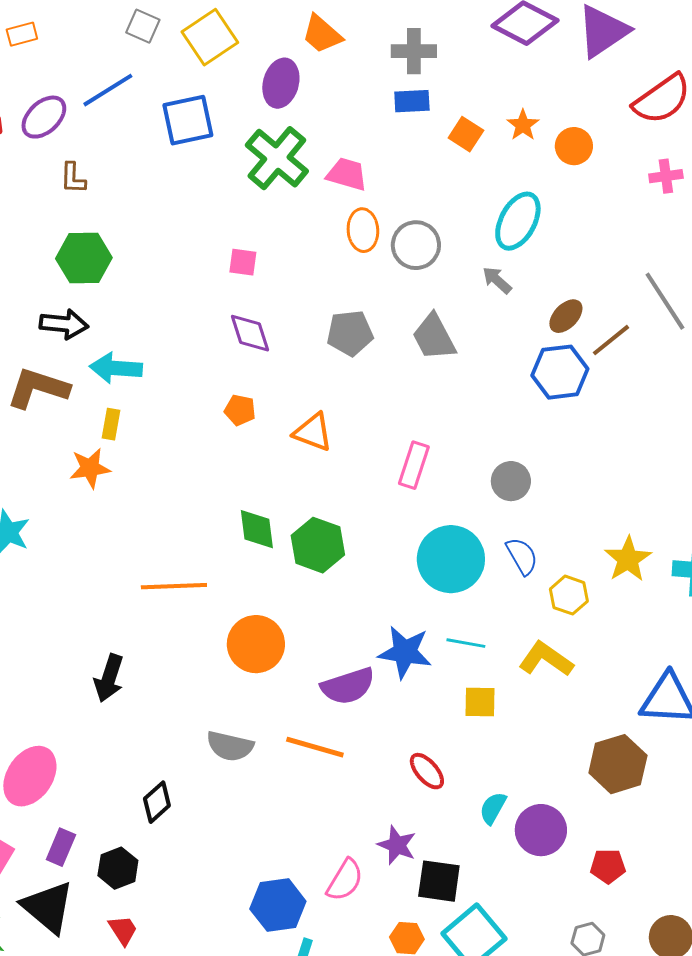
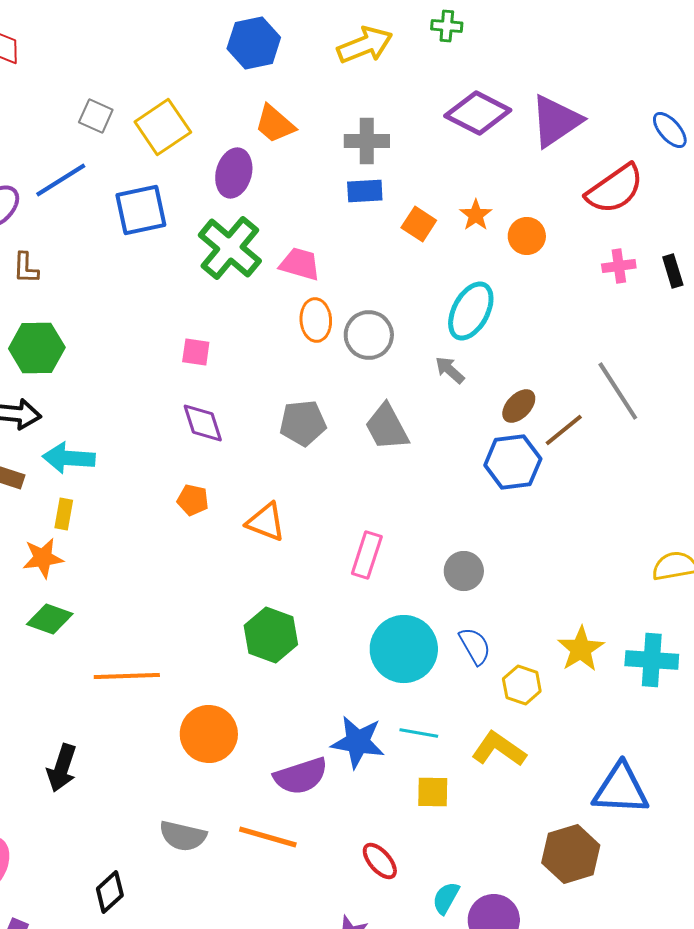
green diamond: (257, 529) -> (50, 619), moved, turned -63

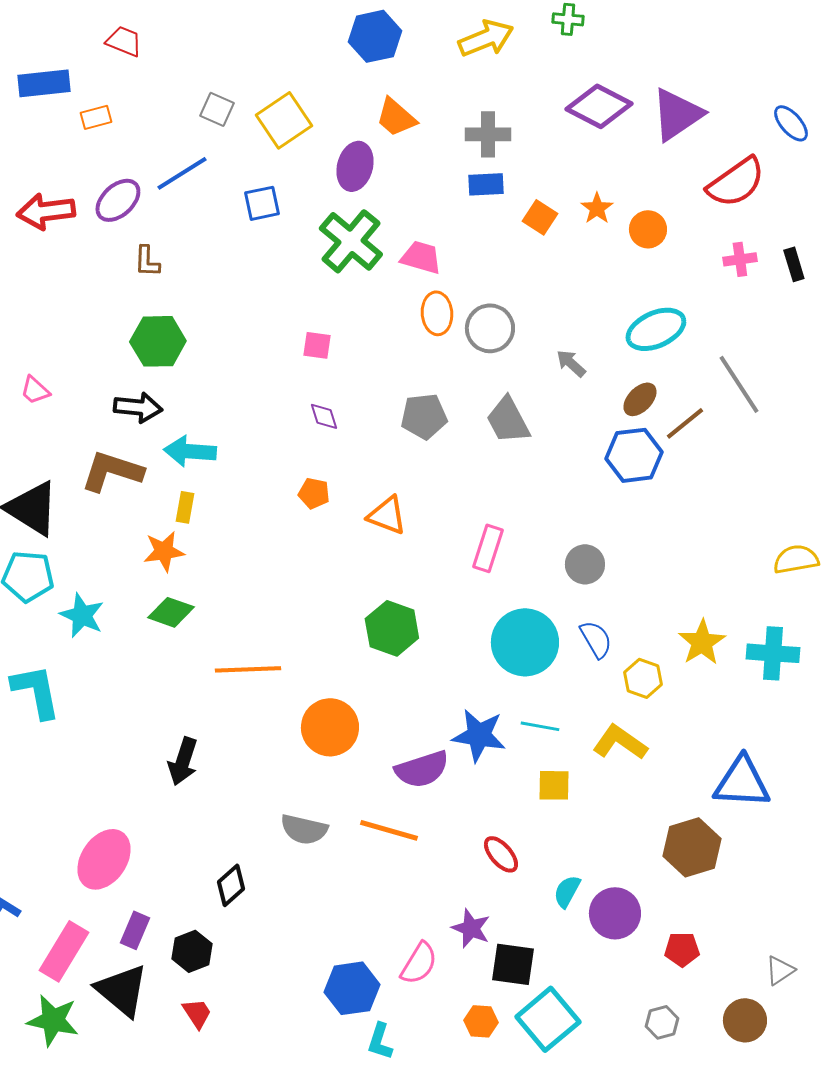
blue square: (141, 210) -> (262, 203), size x0.7
cyan ellipse: (471, 311) -> (656, 329), moved, turned 38
purple diamond: (203, 423) -> (324, 416), size x0.7

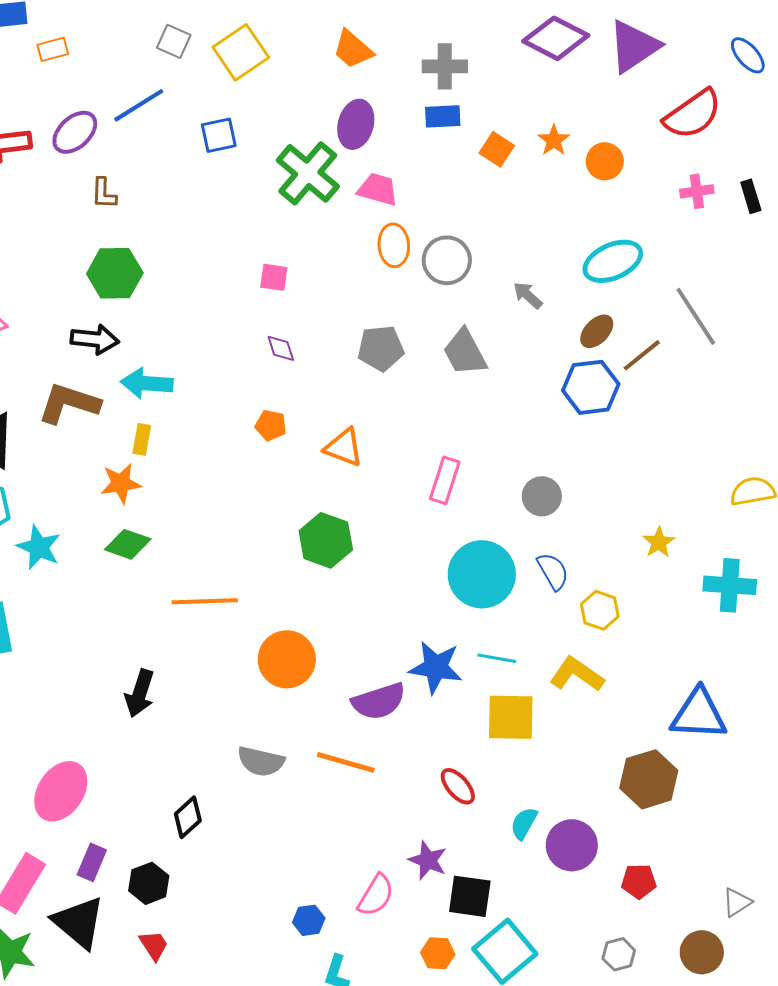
purple ellipse: (355, 166) -> (356, 124), moved
green hexagon: (392, 628) -> (326, 540), moved
yellow star: (702, 642) -> (659, 542), moved, size x0.7
yellow square: (554, 785) -> (511, 717), size x1.5
blue hexagon: (352, 988) -> (309, 920), size x0.6

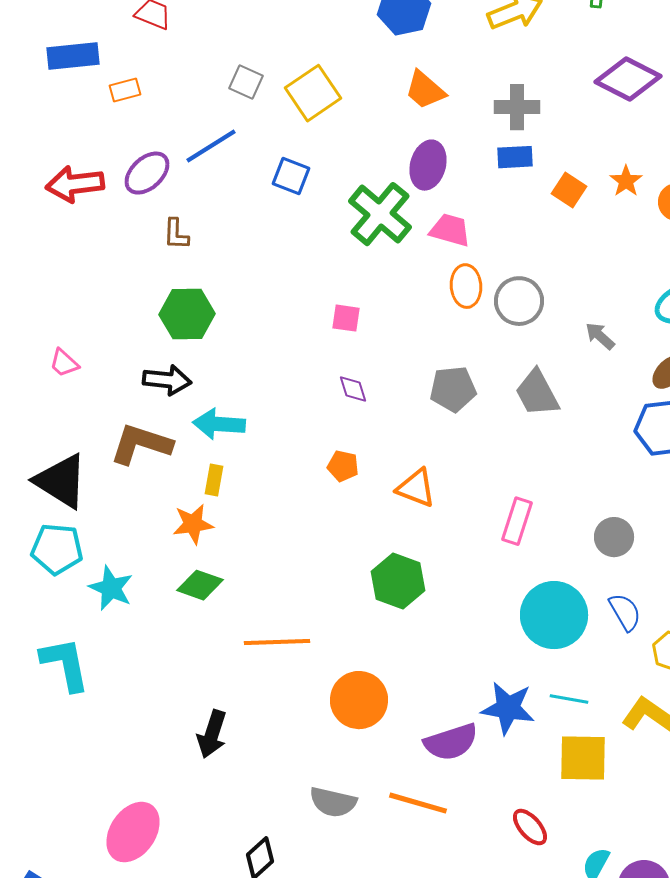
blue square: (219, 135) -> (291, 176), turned 33

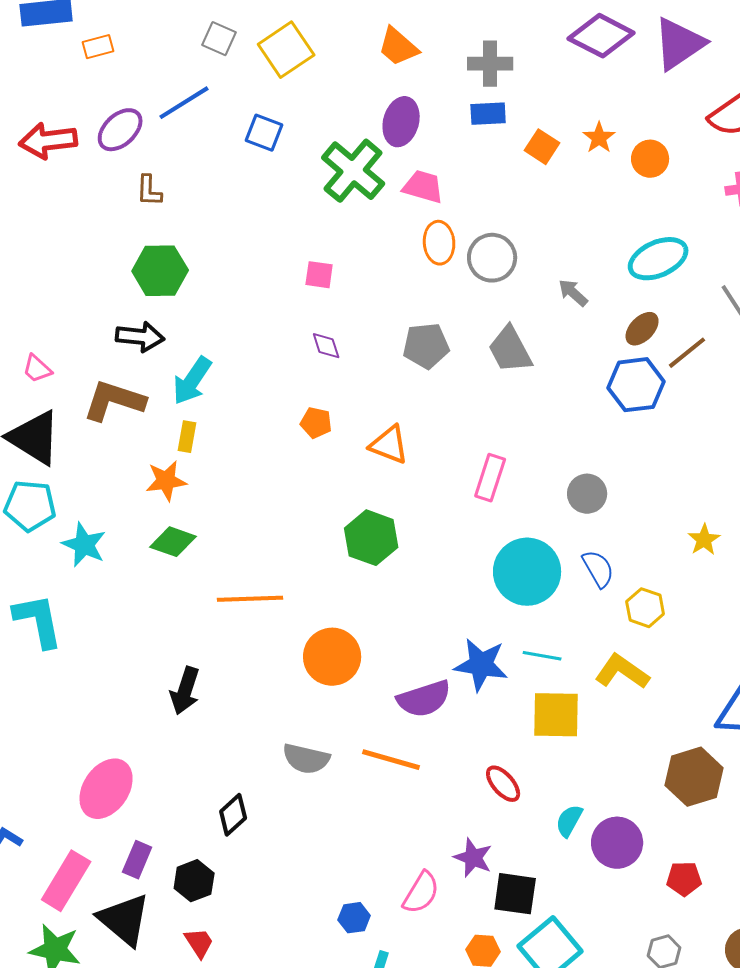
pink trapezoid: (64, 363) -> (37, 369), moved
cyan arrow: (219, 424) -> (192, 381), turned -60

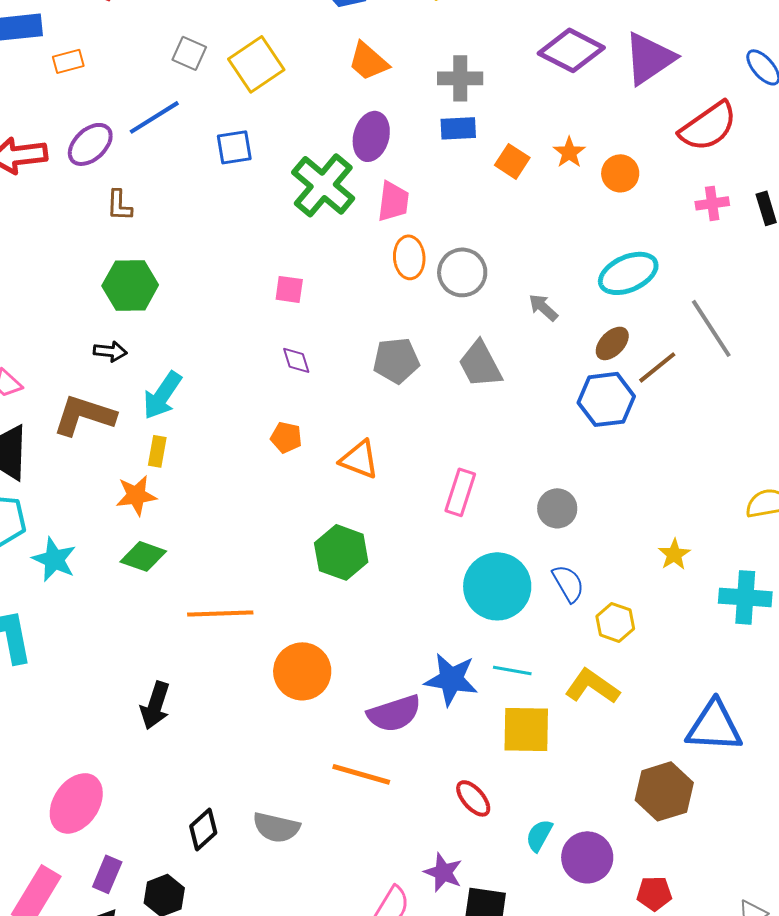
blue square: (264, 133) -> (234, 147), turned -30
pink trapezoid: (423, 187) -> (393, 201), turned 81
black arrow: (140, 337) -> (110, 351), size x0.7
gray semicircle: (306, 759) -> (276, 827), moved

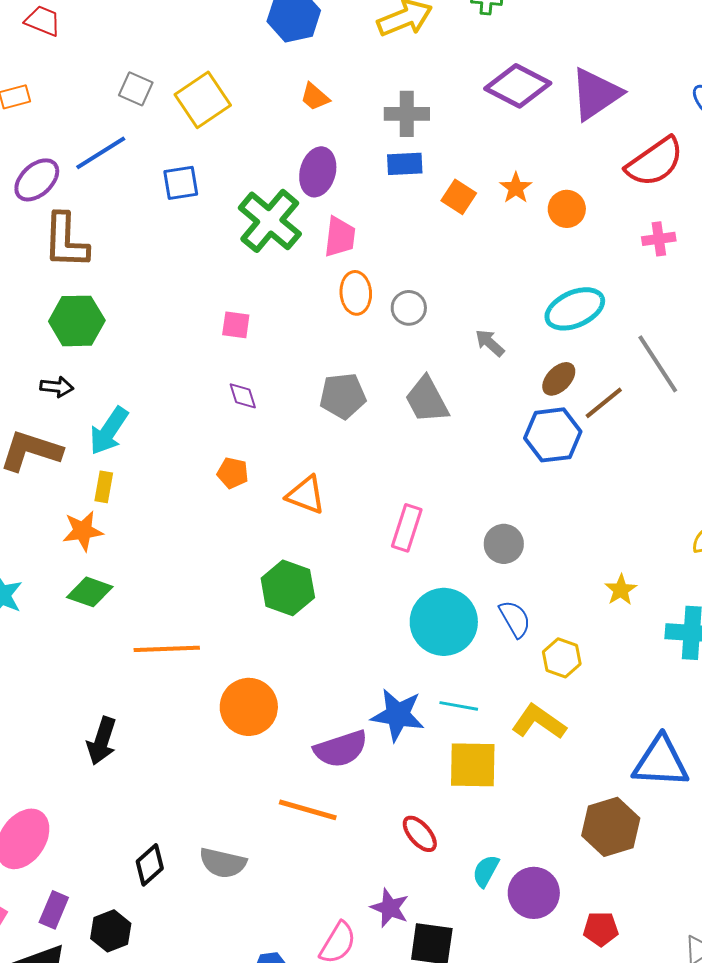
orange trapezoid: (368, 61) -> (315, 97), size x0.7
brown L-shape: (119, 205) -> (66, 241), size x1.8
gray circle: (462, 272) -> (409, 308), size x0.7

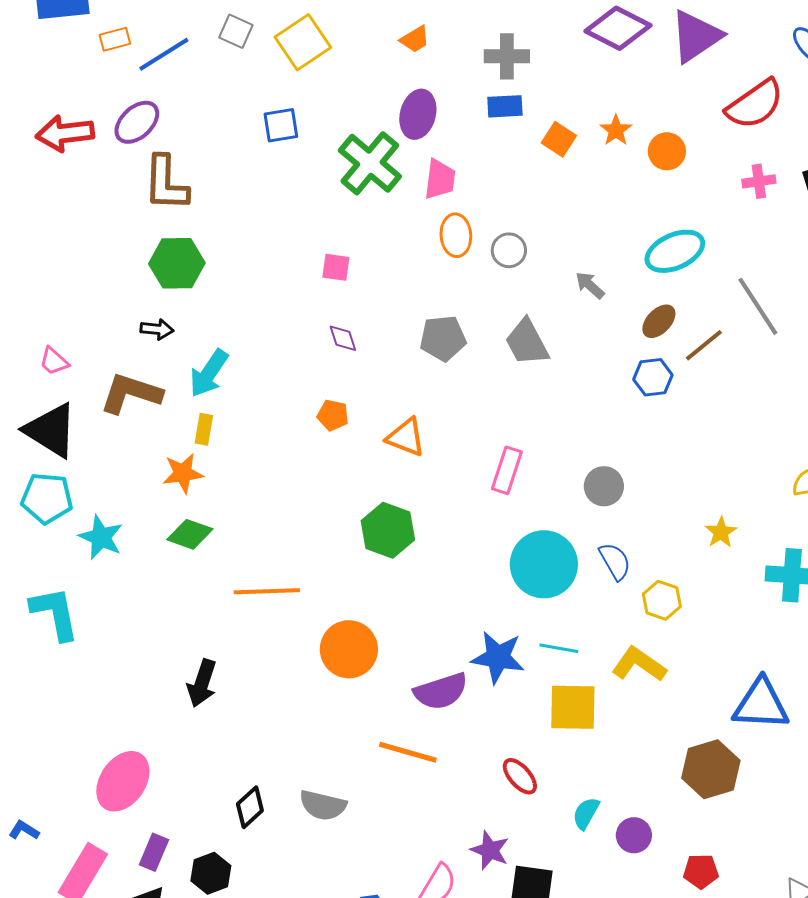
orange trapezoid: (315, 97) -> (415, 39), turned -72
blue line: (101, 153) -> (164, 54), moved
blue hexagon: (553, 435) -> (653, 377), size x0.7
purple circle: (534, 893) -> (634, 835), size x0.7

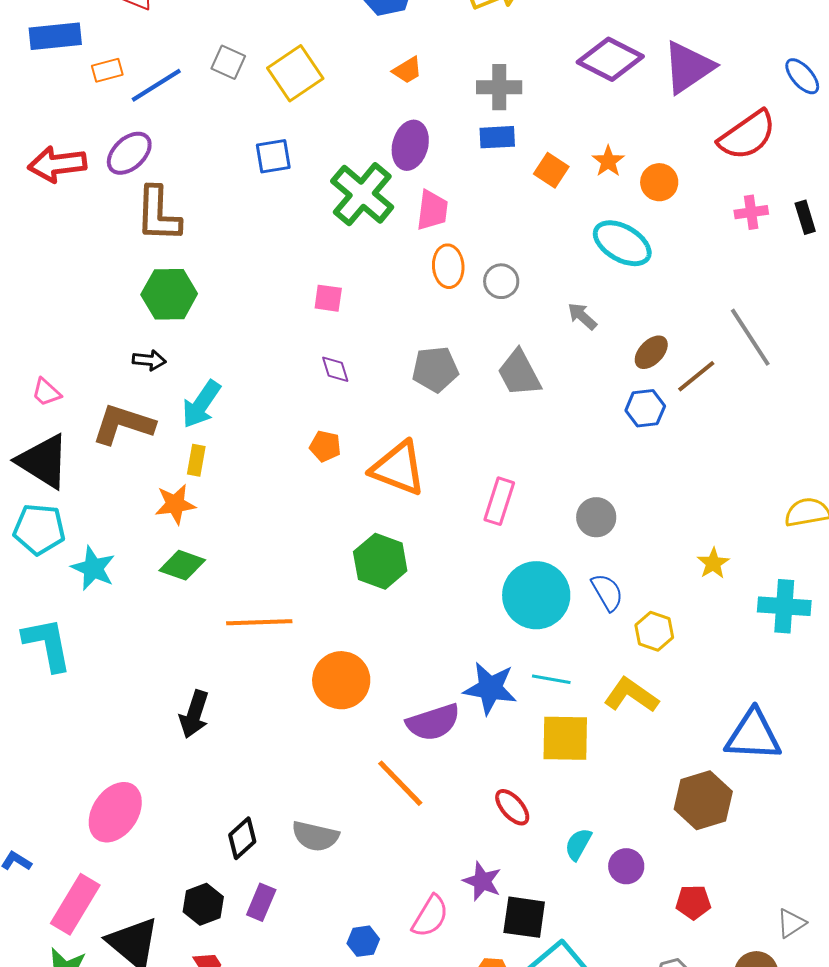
cyan ellipse: (675, 251) -> (622, 243), moved, turned 54
orange triangle: (406, 437) -> (398, 468), size x1.4
orange line: (408, 752) -> (400, 783), turned 30
purple rectangle: (154, 852) -> (261, 902), moved

